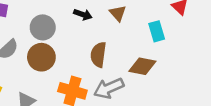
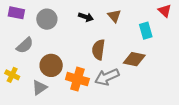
gray circle: (43, 27) -> (47, 19), moved
brown circle: (41, 57) -> (51, 65), moved

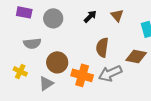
black arrow: (86, 17) -> (90, 16), turned -64
gray semicircle: (25, 45) -> (32, 43), turned 36

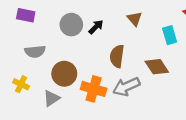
black arrow: (90, 16) -> (96, 27), moved
gray circle: (53, 18) -> (71, 25), moved
brown diamond: (136, 56) -> (157, 67), turned 45

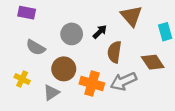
brown triangle: (134, 19) -> (131, 16), size x1.5
gray circle: (71, 25) -> (72, 34), moved
black arrow: (96, 27) -> (100, 32), moved
gray semicircle: (35, 51) -> (36, 47), turned 36

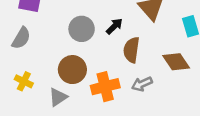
gray semicircle: (36, 47) -> (21, 38), moved, turned -90
gray arrow: (123, 81) -> (142, 84), size x0.7
orange cross: (92, 84) -> (105, 87), turned -30

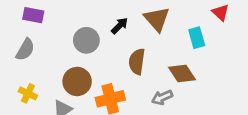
black arrow: (114, 26) -> (120, 26), moved
gray arrow: (142, 84) -> (162, 97), moved

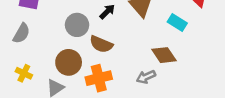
cyan rectangle: (197, 38) -> (177, 22), turned -42
brown semicircle: (137, 62) -> (101, 44), moved, turned -75

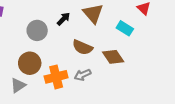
brown semicircle: (101, 44) -> (83, 47), moved
gray arrow: (146, 77) -> (83, 75), moved

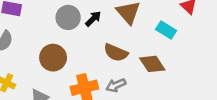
gray circle: (37, 30) -> (68, 17), moved
brown circle: (30, 63) -> (53, 58), moved

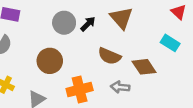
cyan rectangle: (166, 30) -> (170, 43), moved
gray arrow: (116, 85) -> (120, 87), moved, turned 30

